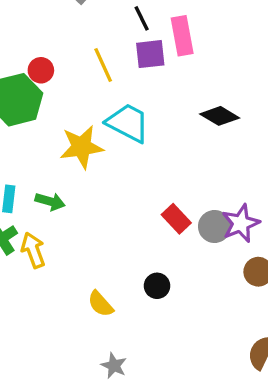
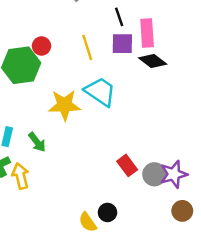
black diamond: (220, 116) -> (153, 61), moved
green arrow: (50, 201) -> (37, 142), turned 30
yellow semicircle: (100, 304) -> (88, 222), moved

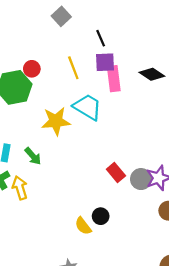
pink rectangle: (147, 33) -> (114, 79), moved
black diamond: (153, 61) -> (152, 74), moved

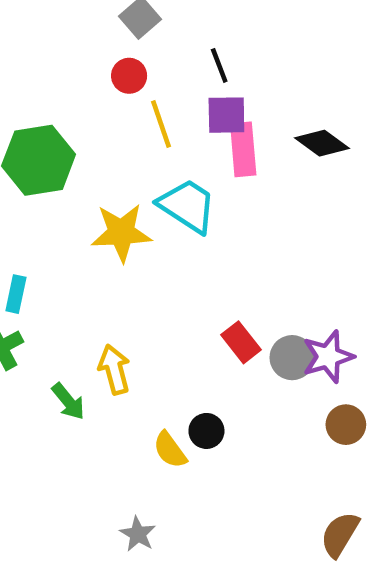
red circle: (32, 69) -> (129, 76), moved
green arrow: (33, 156) -> (68, 401), moved
yellow arrow: (20, 188) -> (114, 369), moved

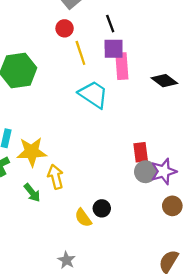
black diamond: (322, 143) -> (164, 81), moved
yellow star: (121, 233) -> (32, 152), moved
red rectangle: (241, 342) -> (141, 152), moved, turned 30

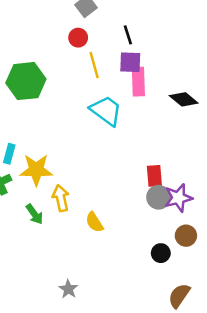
black circle: (102, 208) -> (161, 253), moved
yellow semicircle: (83, 218) -> (94, 222), moved

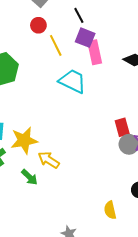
purple square: (130, 62) -> (85, 38), turned 30
yellow arrow: (61, 198) -> (49, 160), turned -35
yellow semicircle: (94, 222) -> (110, 210), moved, turned 30

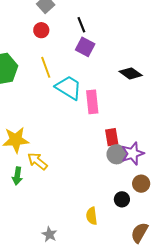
yellow line: (56, 45) -> (46, 67), moved
pink rectangle: (95, 52) -> (92, 102), moved
green arrow: (30, 177) -> (17, 176), turned 48

